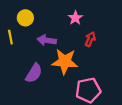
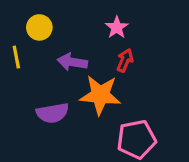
red arrow: (90, 39) -> (125, 60), moved
purple semicircle: (34, 73) -> (53, 113), turned 48

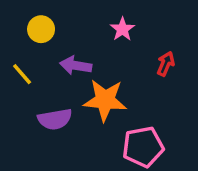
yellow line: (16, 57) -> (22, 74), moved, turned -30
red arrow: (125, 60) -> (166, 64), moved

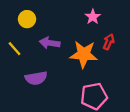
pink star: (122, 29) -> (93, 17), moved
orange star: (105, 100) -> (84, 54), moved

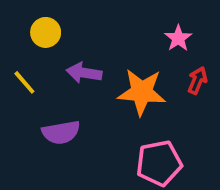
pink star: (93, 17) -> (178, 38), moved
red arrow: (109, 42) -> (197, 80), moved

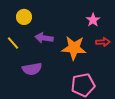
red arrow: (197, 80) -> (103, 42), turned 64

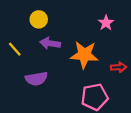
yellow circle: (24, 17) -> (39, 19), moved
red arrow: (103, 42) -> (119, 67), moved

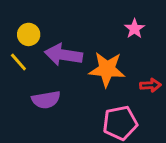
yellow circle: (39, 19) -> (29, 34), moved
purple arrow: (50, 43) -> (63, 55), size x1.4

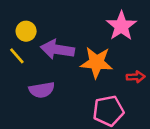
pink star: (134, 29) -> (121, 26), size x1.6

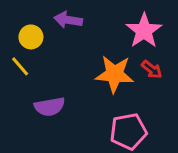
purple arrow: (57, 49) -> (68, 20), moved, size x0.7
red arrow: (136, 77) -> (152, 69), moved, turned 42

